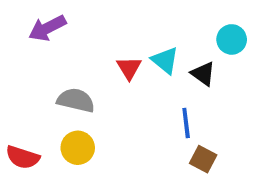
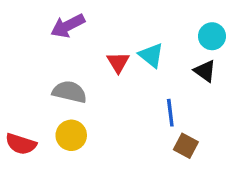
purple arrow: (47, 28) -> (68, 26), moved
black triangle: (203, 74) -> (205, 71), moved

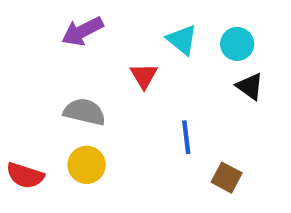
cyan circle: (212, 36) -> (237, 44), moved
cyan triangle: (151, 55) -> (182, 40), moved
blue line: (170, 113) -> (186, 137), moved

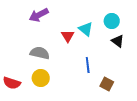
cyan triangle: (182, 40) -> (86, 29), moved

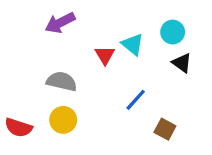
blue line: (88, 65) -> (136, 100), turned 49

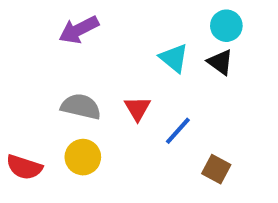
cyan circle: (173, 32) -> (226, 26), moved
red triangle: (105, 55) -> (137, 109), moved
black triangle: (182, 63) -> (220, 62), moved

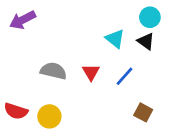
purple arrow: (79, 30) -> (23, 20), moved
blue line: (178, 131) -> (124, 76), moved
yellow circle: (83, 157) -> (49, 116), moved

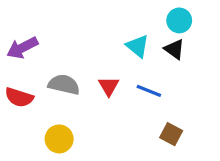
purple arrow: (23, 20) -> (22, 48), moved
blue line: (124, 76) -> (149, 91), turned 70
red semicircle: (16, 111) -> (19, 97), moved

